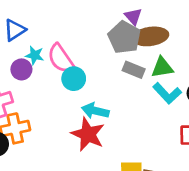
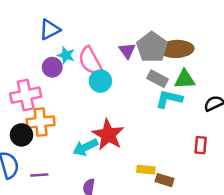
purple triangle: (133, 16) -> (127, 51), moved
cyan L-shape: (167, 93) -> (169, 99), moved, turned 140
cyan arrow: (95, 111) -> (85, 147), moved, turned -45

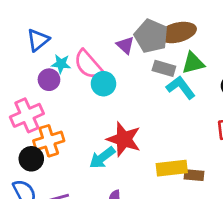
cyan L-shape: (169, 99) -> (181, 87), turned 52
yellow rectangle: (146, 170) -> (172, 168), size x1.5

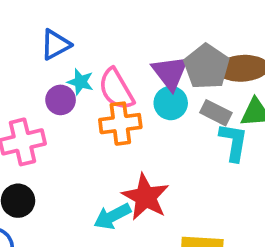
purple triangle: (125, 45) -> (170, 73), size x1.5
cyan circle: (103, 84) -> (171, 103), moved
cyan L-shape: (181, 87) -> (234, 142), turned 36
orange cross: (49, 141) -> (120, 124), moved

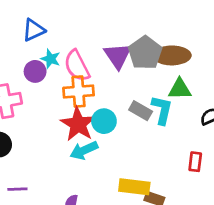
cyan circle: (171, 103) -> (104, 121), moved
gray rectangle: (216, 113) -> (141, 111), moved
red star: (146, 197) -> (78, 124), moved
cyan arrow: (112, 216) -> (84, 150), moved

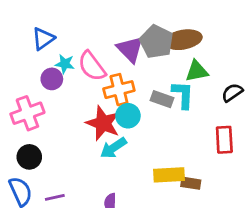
orange cross: (79, 92) -> (119, 90), moved
red rectangle: (195, 162) -> (224, 140), size x1.4

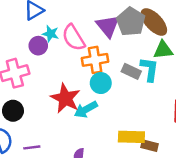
brown ellipse: (183, 40) -> (154, 22), turned 52
red star: (103, 123) -> (65, 98), moved

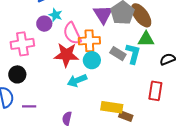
pink semicircle: (74, 38) -> (72, 33), moved
red star: (65, 98) -> (66, 55), moved, turned -30

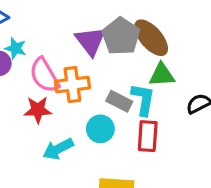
red star: (66, 55) -> (38, 110), size x0.7
cyan circle: (92, 60) -> (100, 129), moved
red rectangle: (155, 91) -> (148, 136), moved

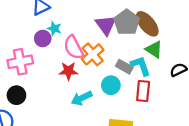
green triangle: (162, 75) -> (154, 49), turned 36
orange cross: (72, 85) -> (93, 54), turned -35
cyan L-shape: (143, 99) -> (141, 66), turned -30

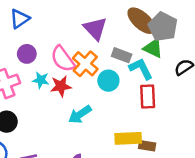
gray pentagon: (127, 22) -> (163, 27), moved
cyan star: (54, 29) -> (41, 80), moved
gray rectangle: (124, 67) -> (122, 55), moved
cyan circle: (111, 85) -> (108, 81), moved

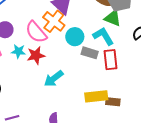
gray rectangle: (122, 55) -> (90, 53), moved
orange cross: (85, 64) -> (54, 21), moved
cyan circle: (108, 81) -> (75, 37), moved

